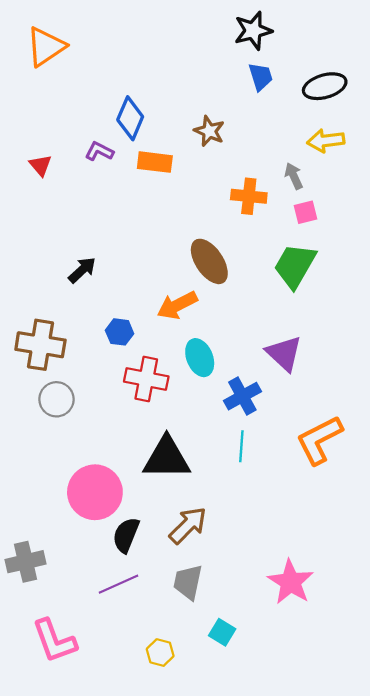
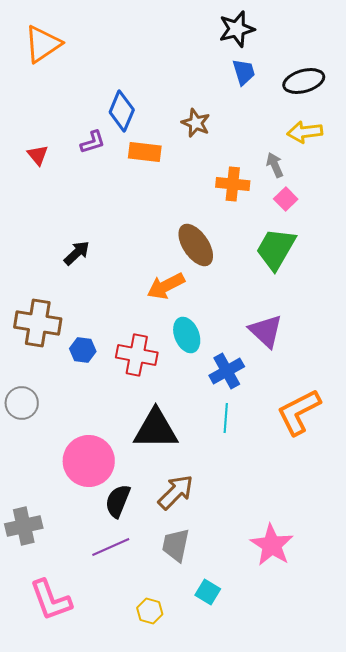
purple L-shape: (99, 151) -> (93, 142), turned 136
pink square: (305, 212) -> (286, 199), turned -30
blue hexagon: (120, 332) -> (83, 350), moved
gray circle: (56, 399) -> (22, 403), moved

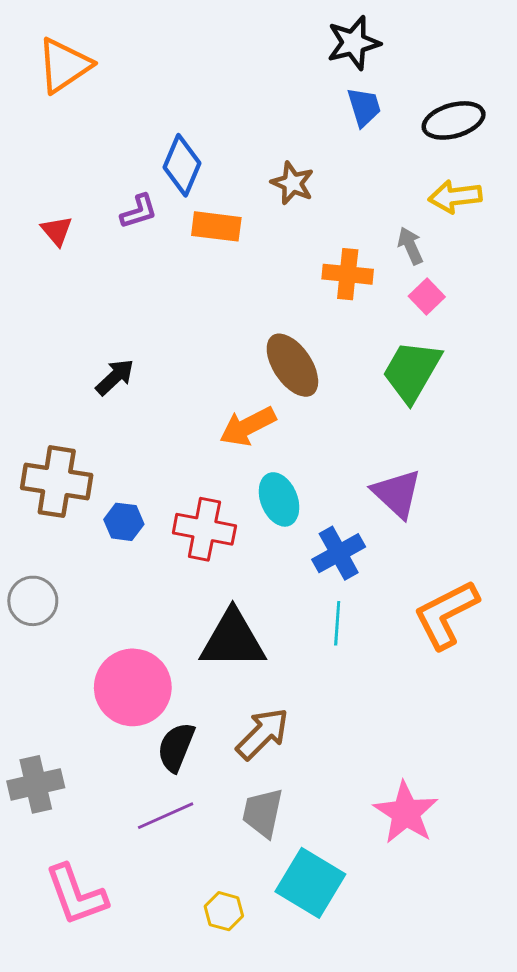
cyan square: (208, 592) -> (310, 883), size x1.8

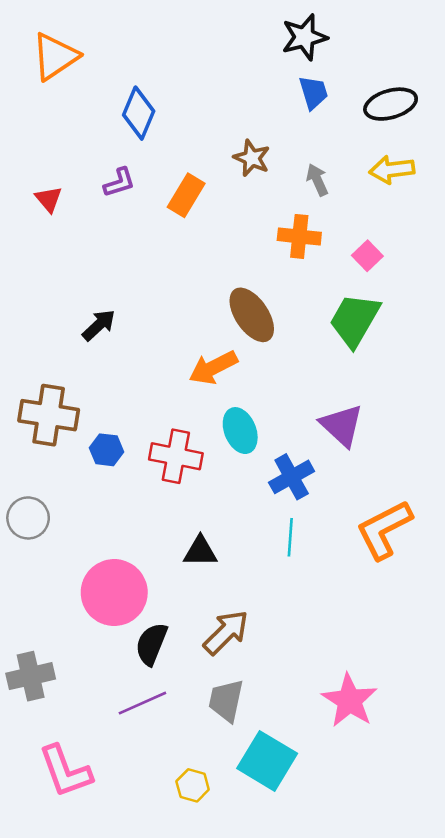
blue diamond: (182, 165) -> (139, 113), moved
orange rectangle: (216, 226) -> (186, 195), turned -66
gray arrow: (410, 246) -> (317, 180), moved
black triangle: (233, 640) -> (200, 551), size x0.6

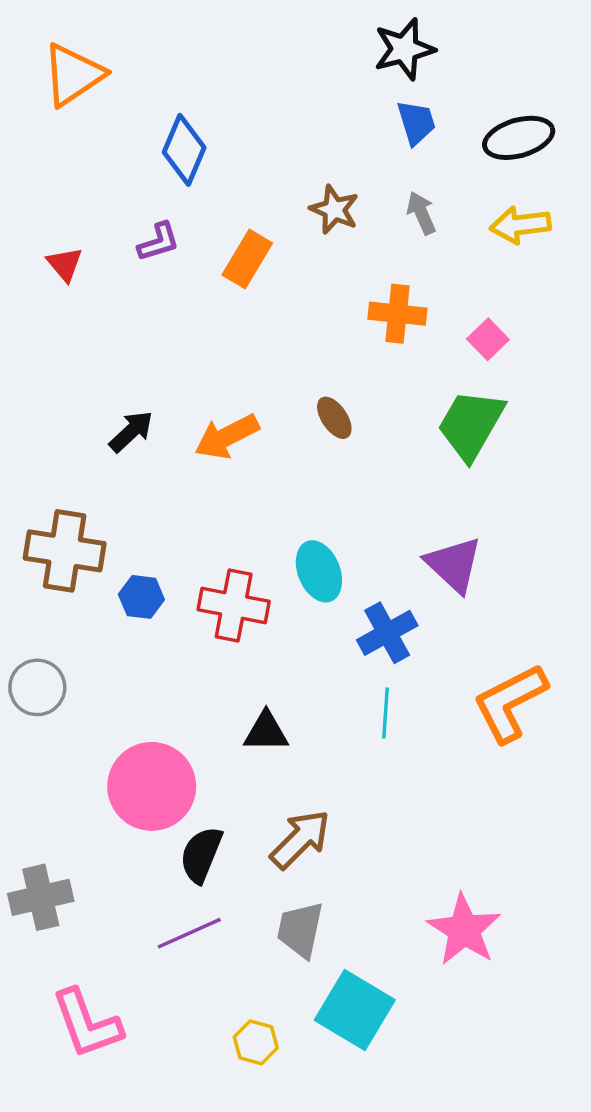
gray arrow: (317, 180) -> (421, 213), moved
brown ellipse: (252, 315) -> (334, 418), size x0.6
orange arrow: (213, 368) -> (227, 437), moved

